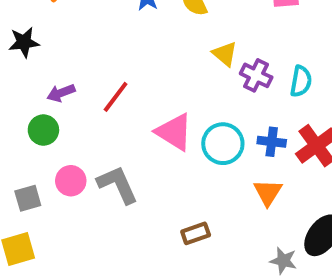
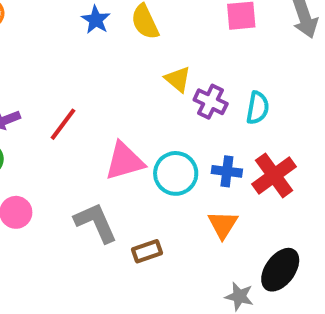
pink triangle: (174, 132) -> (124, 161), turned -48
gray L-shape: (118, 185) -> (96, 223), moved
brown rectangle: (196, 233) -> (147, 251), moved

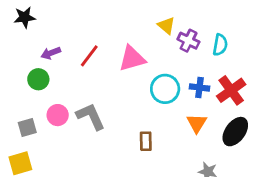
pink triangle: (124, 161) -> (132, 59), moved
gray L-shape: (96, 223) -> (91, 116), moved
brown rectangle: (147, 251) -> (146, 141), turned -72
black ellipse: (280, 270) -> (235, 132), moved

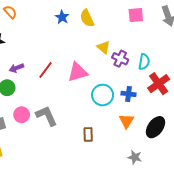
red cross: (231, 90) -> (159, 84), moved

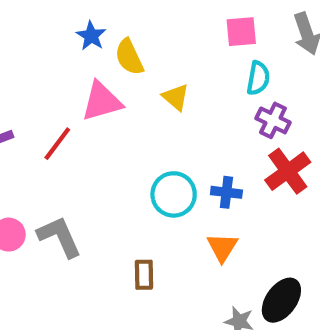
yellow semicircle: (87, 18) -> (129, 57), moved
purple cross: (120, 59) -> (273, 120), moved
cyan semicircle: (144, 62) -> (258, 78), moved
pink triangle: (78, 72) -> (102, 101), moved
black ellipse: (156, 127) -> (281, 300), moved

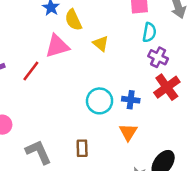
gray L-shape: (59, 237) -> (38, 152), moved

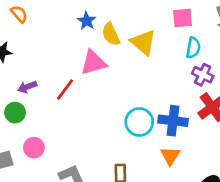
yellow triangle: (101, 44) -> (143, 42), moved, size x1.5
blue cross: (131, 100) -> (173, 121), size x1.5

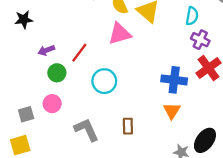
pink triangle: (93, 63) -> (120, 34), moved
green circle: (15, 113) -> (57, 73), moved
cyan circle: (139, 122) -> (104, 81), moved

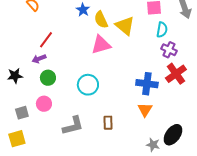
black star: (24, 19) -> (15, 76), moved
red line: (79, 53) -> (46, 40), moved
gray L-shape: (86, 130) -> (73, 126), turned 100

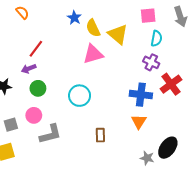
purple cross: (169, 50) -> (151, 62), moved
gray L-shape: (73, 126) -> (50, 134), moved

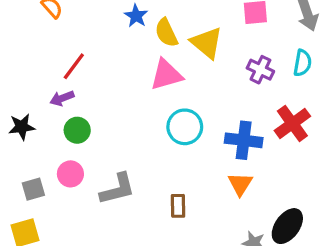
cyan semicircle: (156, 38) -> (302, 63), moved
purple cross: (151, 62) -> (260, 70), moved
cyan circle: (80, 96) -> (185, 127), moved
gray L-shape: (50, 134) -> (118, 189), moved

